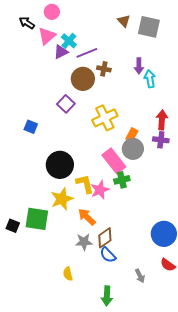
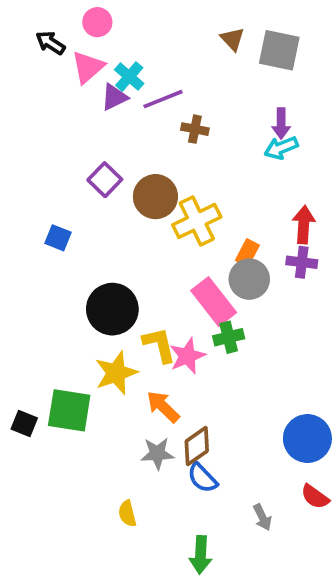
purple arrow: (139, 66) -> (281, 123), moved
brown circle: (83, 79) -> (155, 197), moved
cyan arrow: (150, 79) -> (281, 148), turned -102
purple square: (66, 104) -> (105, 180), moved

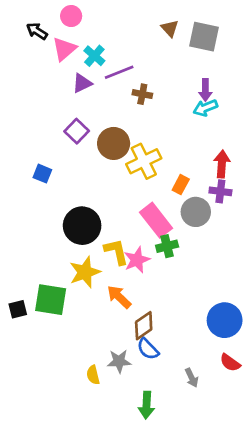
purple triangle: (114, 97) -> (82, 83), moved
gray circle: (249, 279) -> (196, 212), moved
black square: (24, 424) -> (18, 309), turned -36
gray star: (157, 454) -> (119, 361), moved

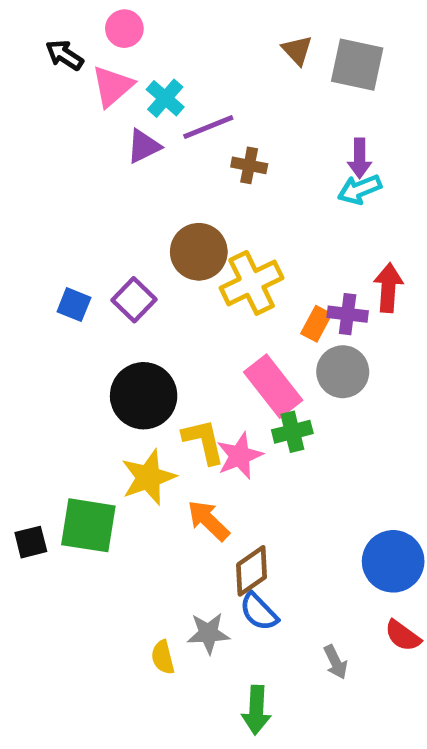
purple square: (77, 131) -> (134, 300), moved
purple cross: (220, 191) -> (348, 314), moved

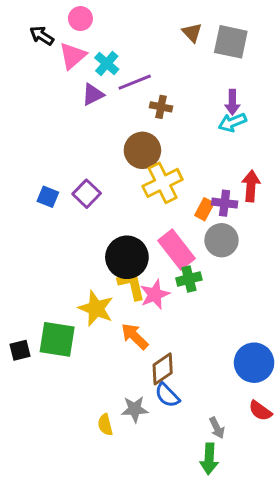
brown circle: (199, 252) -> (142, 150), moved
black circle: (144, 396) -> (127, 257), moved
yellow star: (148, 477) -> (96, 308), turned -30
green arrow: (256, 710) -> (209, 459), moved

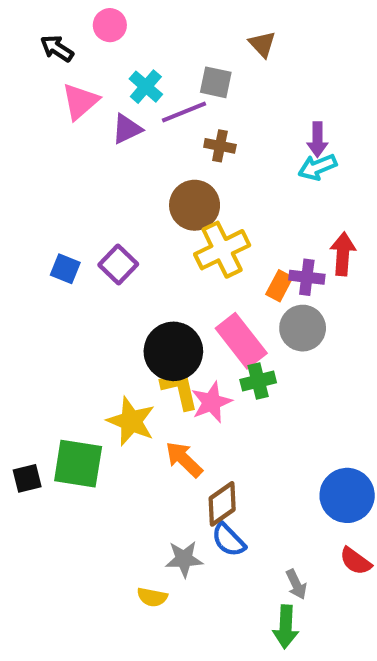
gray square: (231, 42) -> (216, 82), moved, size x0.7
pink triangle: (73, 56) -> (80, 101), moved
yellow semicircle: (105, 425) -> (152, 597), moved, turned -65

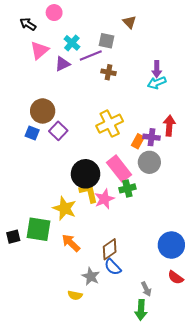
brown circle: (195, 205) -> (43, 111), moved
orange arrow: (184, 459) -> (71, 243), moved
gray star: (184, 559) -> (91, 276), turned 30

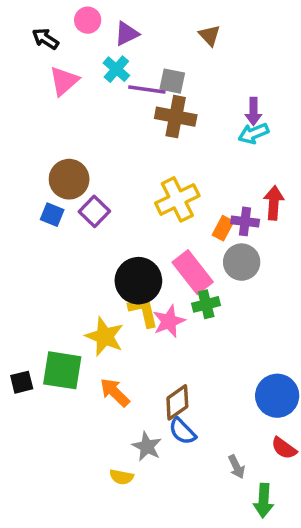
gray square: (106, 41) -> (172, 81), moved
purple line: (91, 55) -> (147, 89), turned 30
purple triangle: (62, 64) -> (127, 34), moved
brown cross: (109, 72) -> (176, 117), size x1.6
green arrow: (141, 310) -> (264, 501), moved

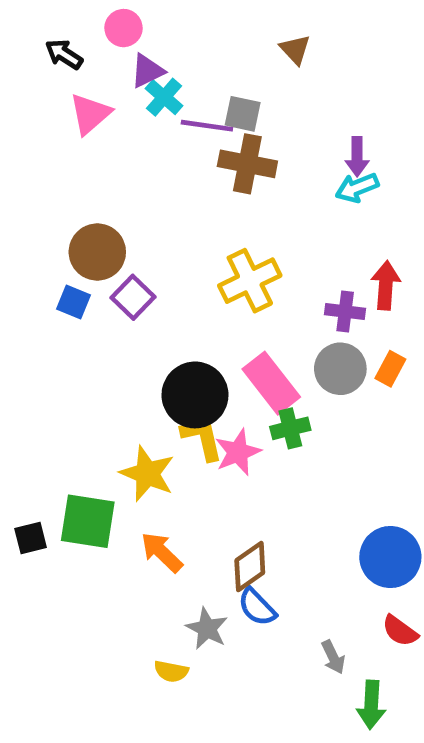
purple triangle: (127, 34) -> (147, 71), moved
orange rectangle: (223, 228) -> (390, 369), moved

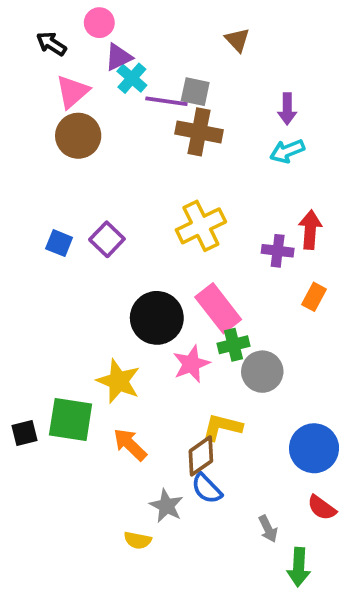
purple arrow: (357, 157) -> (287, 109), moved
brown circle: (97, 252) -> (78, 136), moved
gray circle: (340, 369) -> (262, 372), moved
yellow L-shape: (202, 438) -> (222, 427), moved, turned -63

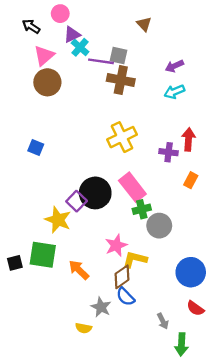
purple arrow: (287, 109) -> (174, 66), turned 66
purple square: (107, 239) -> (77, 201), moved
pink star: (191, 364) -> (116, 245), moved
yellow star: (118, 381) -> (58, 220), moved

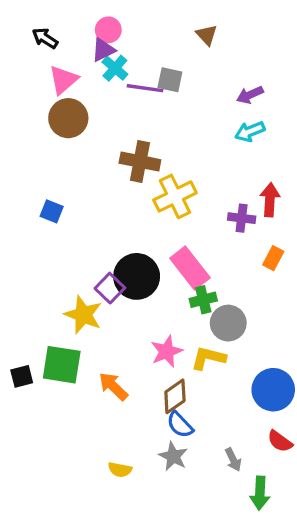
pink circle: (60, 14) -> (108, 30), moved
brown cross: (121, 80) -> (140, 161), moved
yellow L-shape: (135, 259) -> (208, 358), moved
gray star: (101, 307) -> (173, 456), moved

